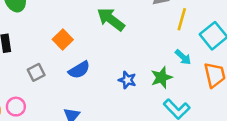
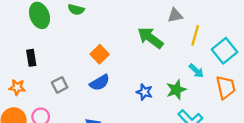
green arrow: (111, 19) -> (150, 38), moved
orange square: (63, 39) -> (100, 54), moved

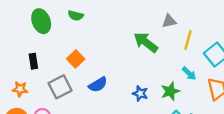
orange square: (100, 54) -> (76, 59), moved
gray square: (60, 85) -> (60, 87), size x1.5

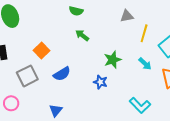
green semicircle: (76, 16) -> (76, 11), moved
green arrow: (146, 42) -> (82, 35), moved, size x0.6
green star: (170, 91) -> (113, 60), moved

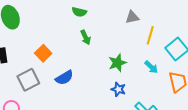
green arrow: (82, 35) -> (86, 37), turned -152
blue star: (100, 82) -> (118, 89), moved

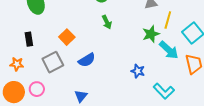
green star: (117, 63) -> (151, 34), moved
cyan arrow: (151, 67) -> (169, 50), size x1.5

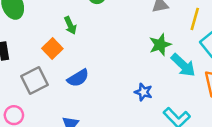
yellow line: (168, 20) -> (195, 19), moved
green arrow: (107, 22) -> (70, 25), moved

